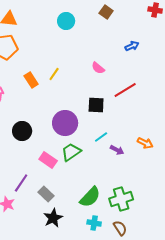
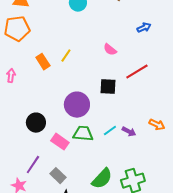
black circle: (22, 131) -> (36, 123), moved
cyan line: (101, 137) -> (110, 131), moved
green trapezoid: (71, 152) -> (83, 134), turned 40

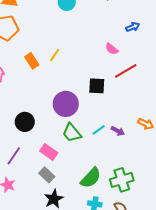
pink semicircle: (110, 50) -> (112, 49), moved
green trapezoid: (83, 134) -> (72, 133), turned -135
pink rectangle: (60, 142) -> (49, 152), moved
purple line: (33, 165) -> (14, 156), moved

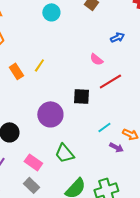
cyan line: (99, 130) -> (104, 127), moved
purple arrow: (118, 131) -> (116, 147), moved
green trapezoid: (72, 133) -> (64, 153), moved

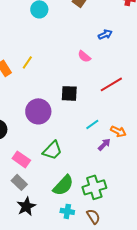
red line: (110, 81) -> (111, 84), moved
purple arrow: (116, 147) -> (104, 144), turned -72
green trapezoid: (64, 153) -> (52, 150), turned -95

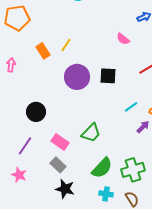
purple circle: (38, 111) -> (77, 77), moved
black star: (26, 206) -> (65, 189), turned -30

